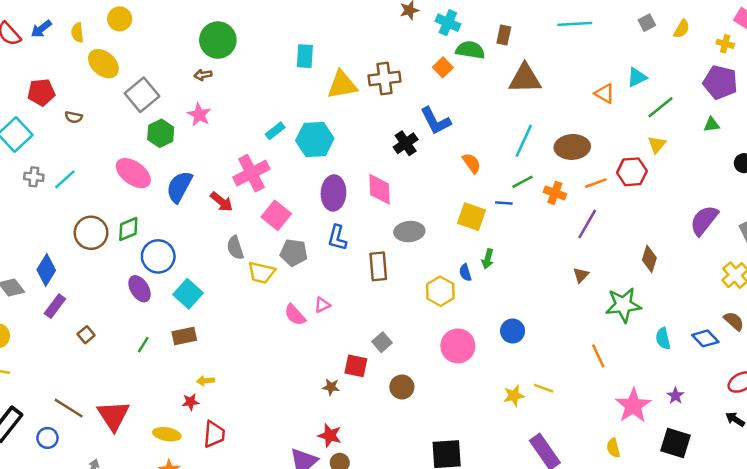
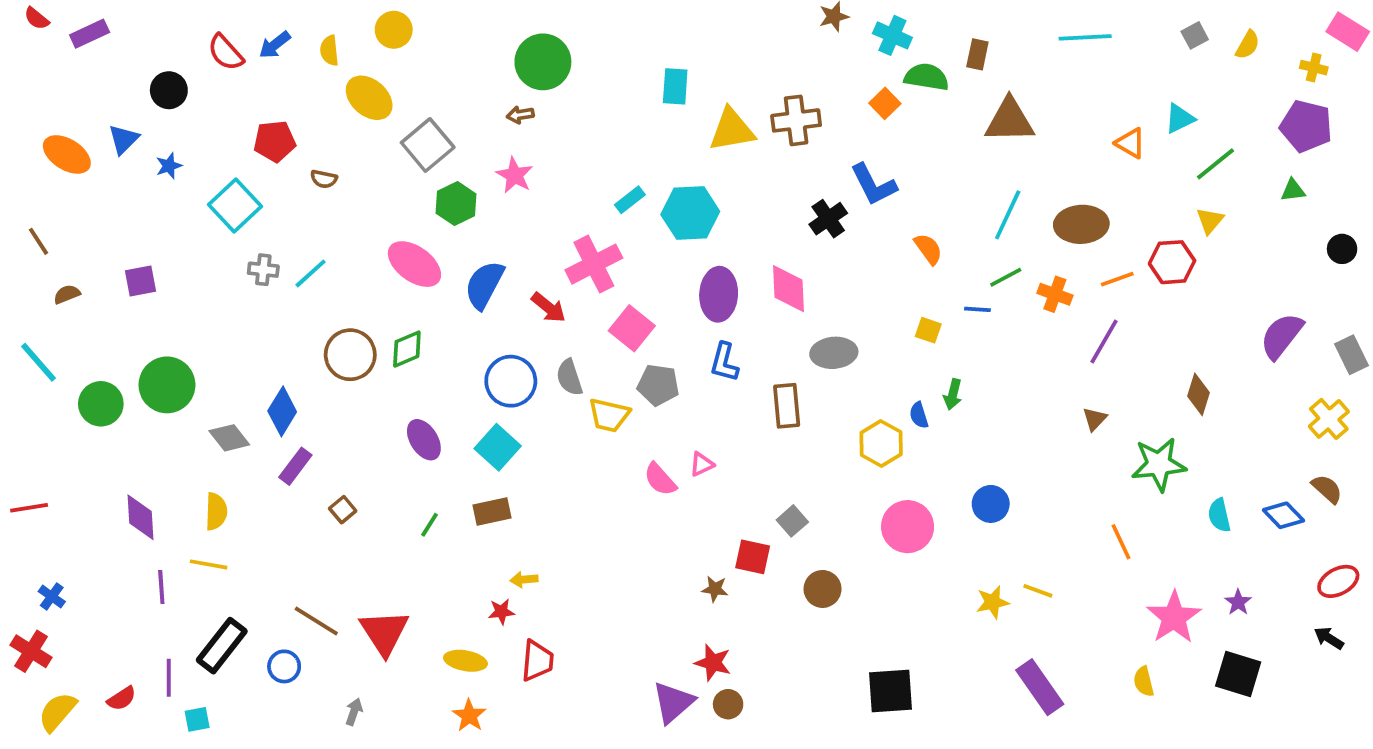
yellow square: (472, 217) -> (928, 330), size x0.6
blue circle: (158, 256) -> (511, 381), moved

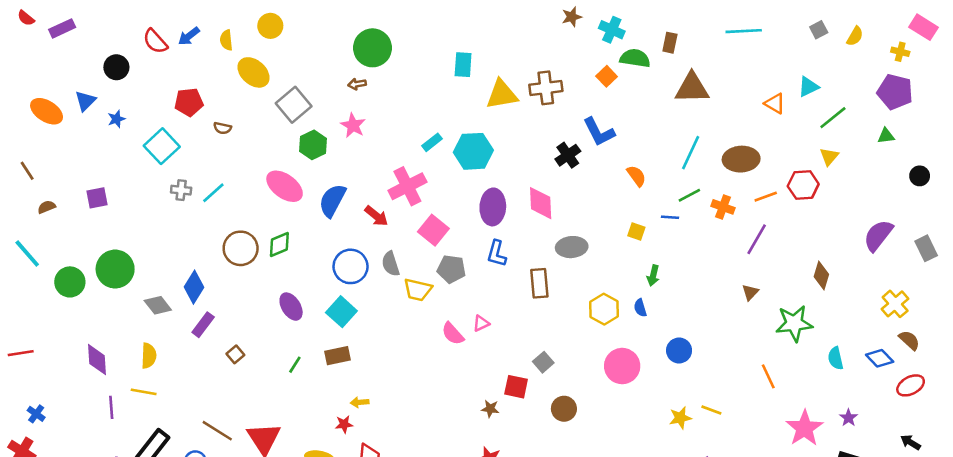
blue semicircle: (919, 415) -> (640, 308), moved
yellow cross: (1329, 419) -> (895, 304), moved
red ellipse: (1338, 581) -> (911, 385), moved

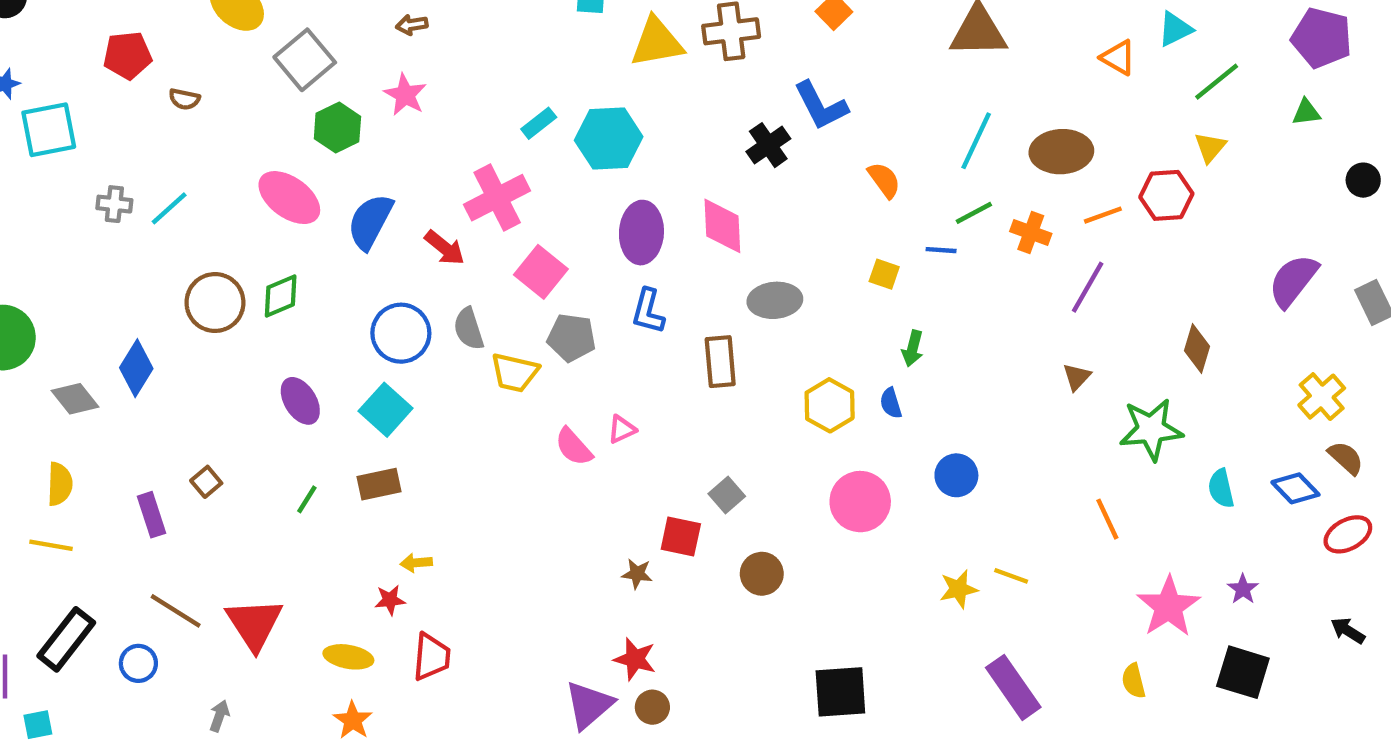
cyan square: (162, 146) -> (49, 130), moved, turned 32
purple rectangle: (203, 325) -> (152, 515), moved, turned -55

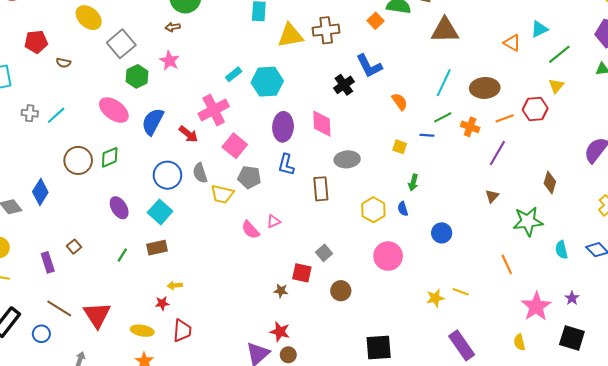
blue circle: (956, 475) -> (442, 233), moved

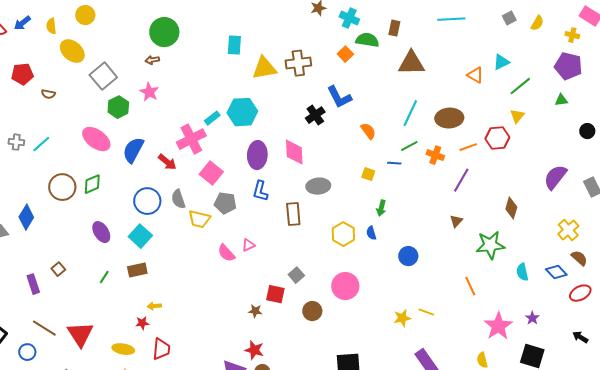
cyan rectangle: (234, 74) -> (212, 118), moved
pink circle: (388, 256) -> (345, 286), moved

